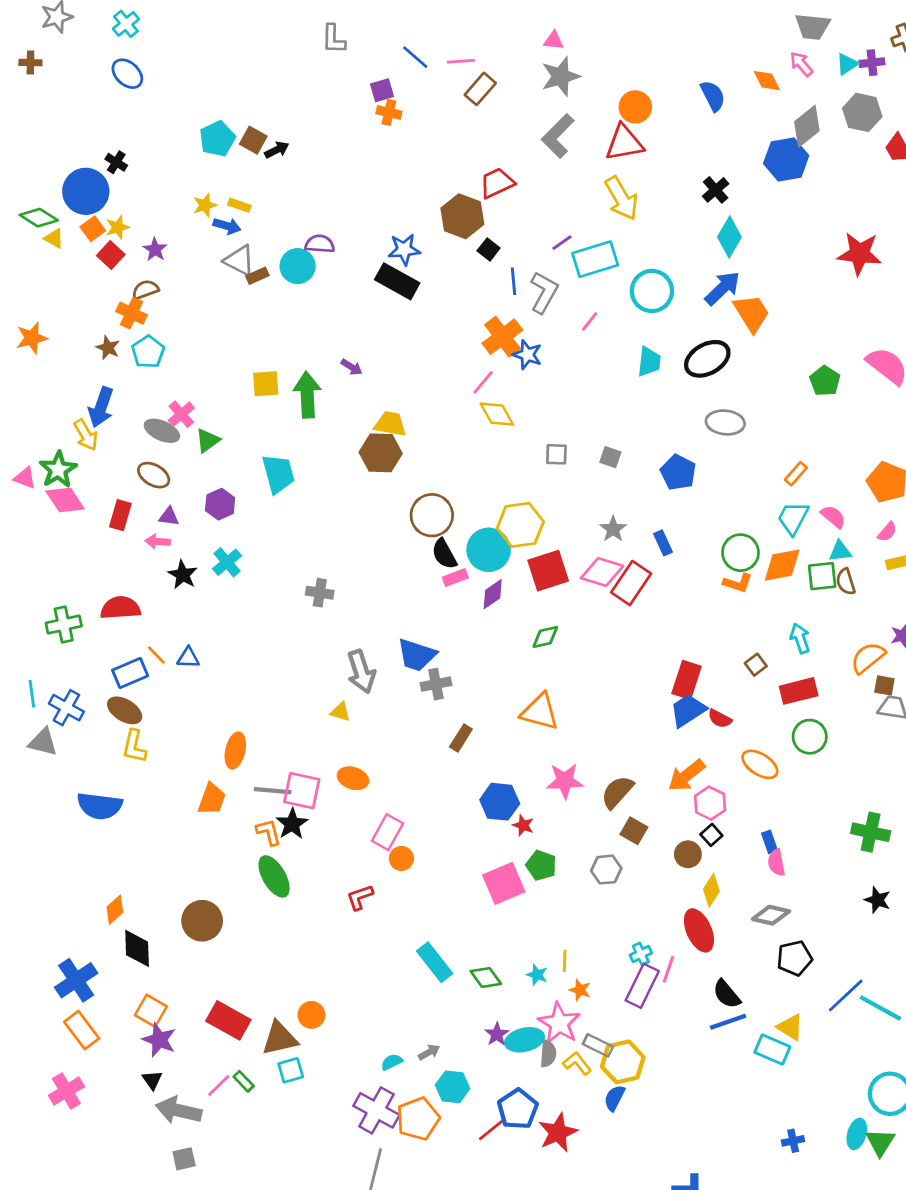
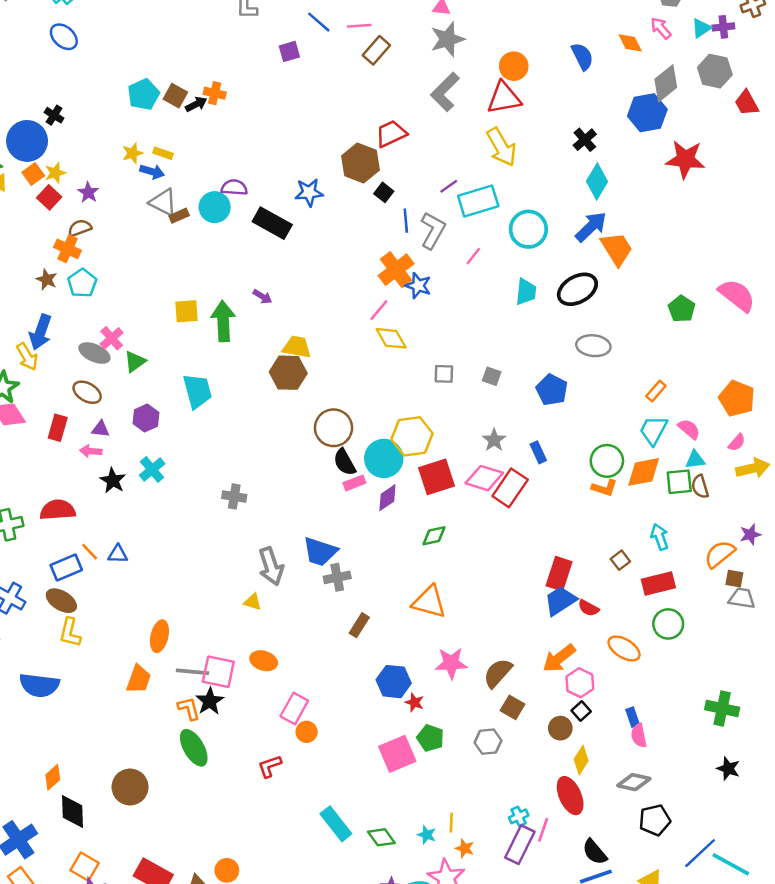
orange cross: (389, 112) -> (215, 93), moved
red star: (860, 254) -> (685, 159), moved
black rectangle: (397, 281) -> (272, 223), moved

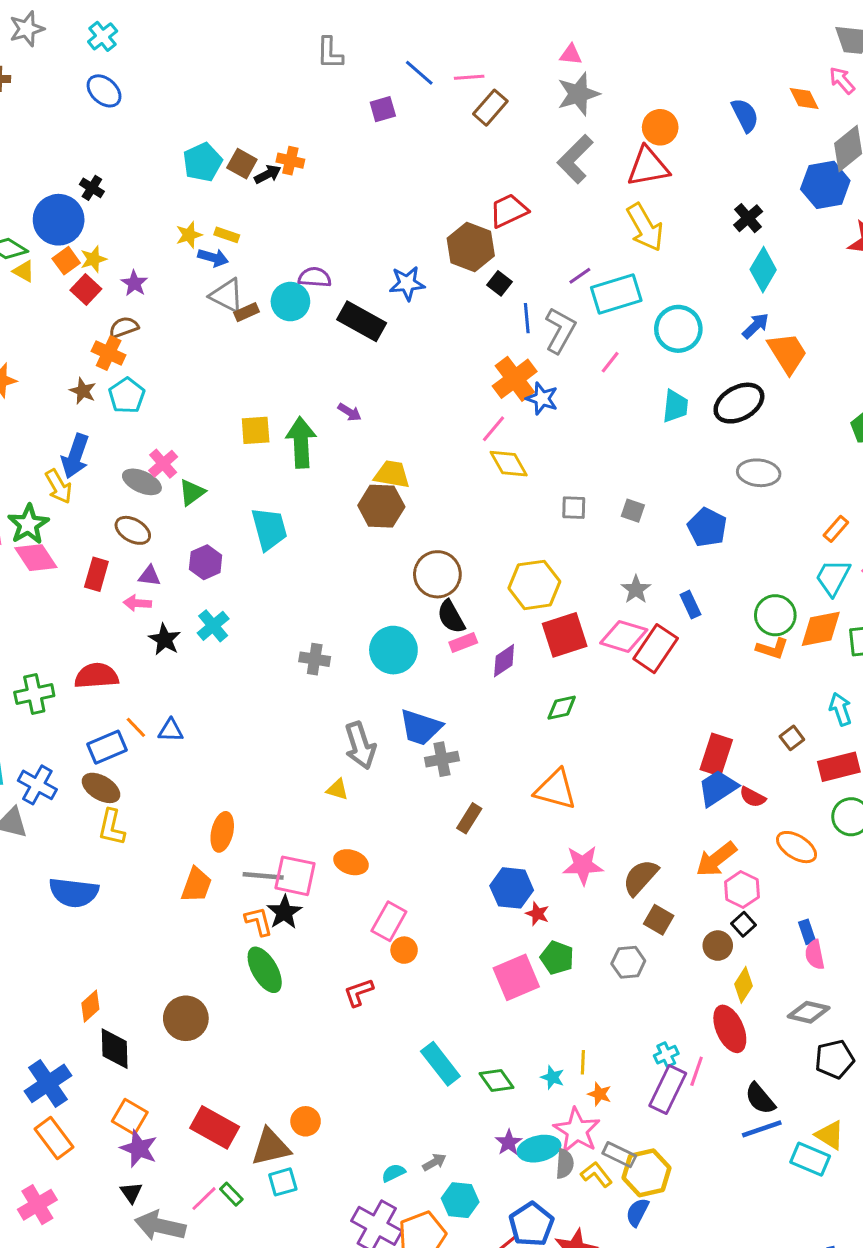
blue arrow: (591, 227) -> (756, 326), size x0.7
cyan circle: (384, 458) -> (393, 650), moved

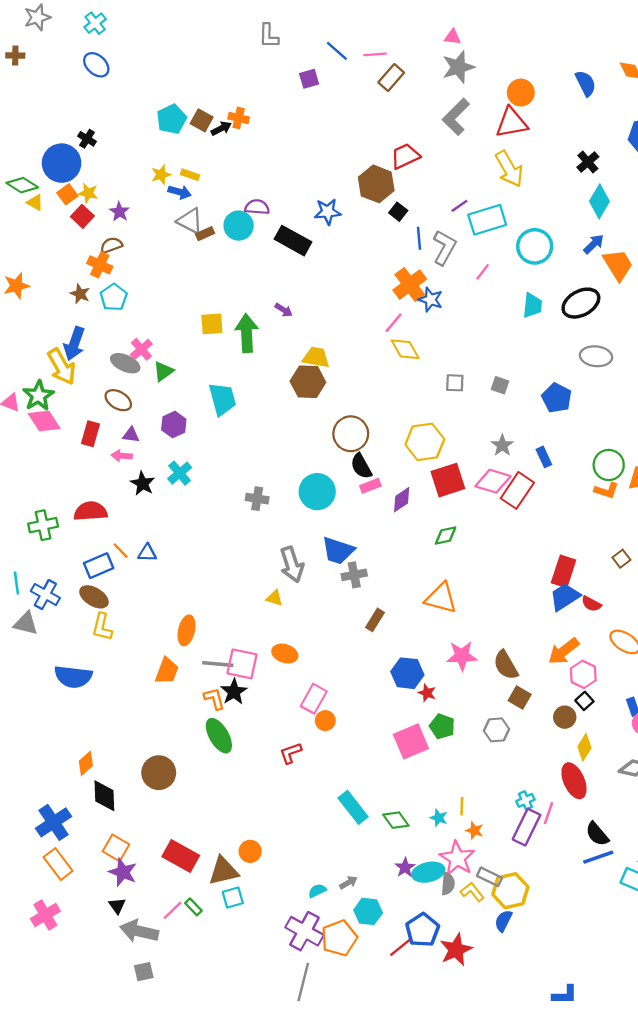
yellow star: (93, 259) -> (88, 193), turned 30
yellow arrow: (59, 486) -> (62, 367), size x1.4
brown semicircle: (640, 877) -> (506, 665), turned -72

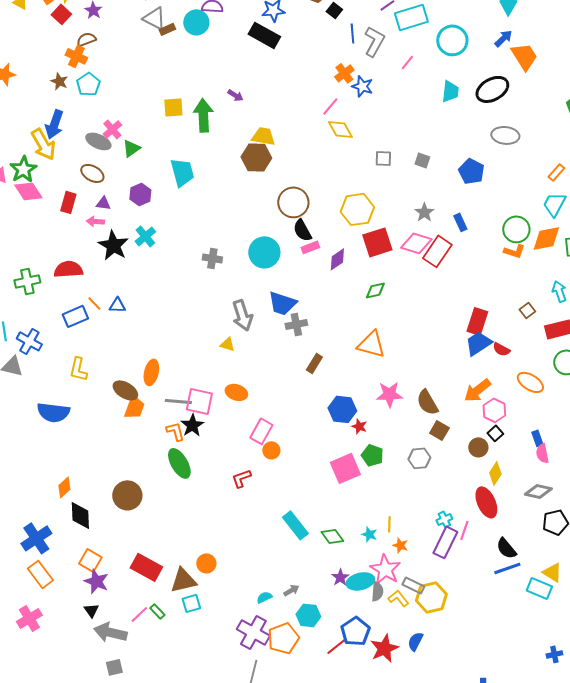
black rectangle: (293, 241) -> (264, 35), moved
orange cross: (410, 285) -> (344, 73), size x0.7
black star: (143, 483) -> (113, 245), size x1.4
brown ellipse: (94, 597) -> (125, 390), moved
blue semicircle: (503, 921) -> (415, 641), moved

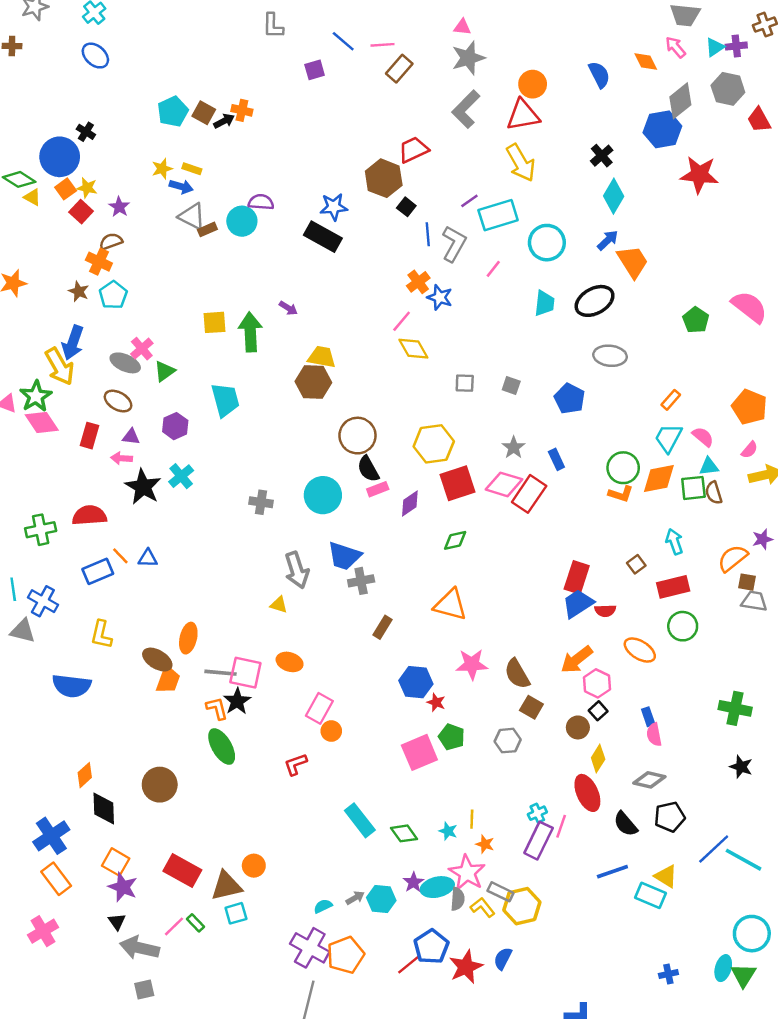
red semicircle: (501, 349) -> (605, 611), turned -30
black semicircle: (506, 548) -> (626, 824), moved
cyan hexagon: (308, 615) -> (381, 899), moved

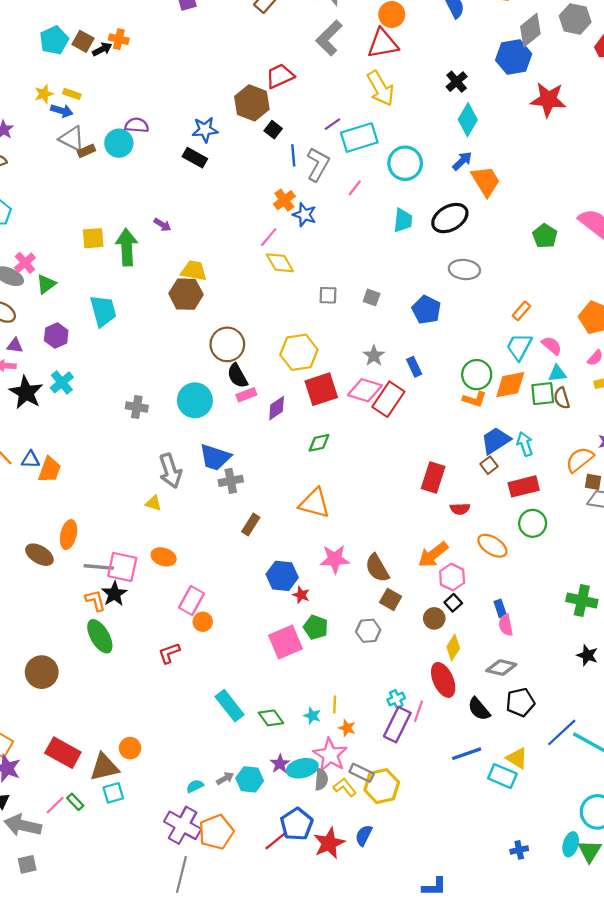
black rectangle: (323, 237) -> (195, 158), size x0.7
blue trapezoid: (578, 604) -> (496, 441), moved
orange trapezoid: (168, 680) -> (50, 470), moved

